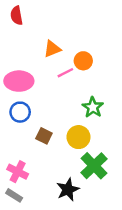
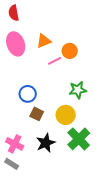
pink ellipse: (19, 81) -> (16, 44), moved, turned 70
green star: (93, 107) -> (78, 90), turned 30
blue circle: (20, 112) -> (28, 94), moved
black star: (68, 190) -> (46, 143), moved

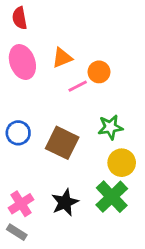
blue circle: (28, 94) -> (18, 133), moved
brown square: (37, 114) -> (62, 143), moved, size x1.6
yellow circle: (66, 115) -> (122, 163), moved
pink cross: (15, 144) -> (21, 204), turned 30

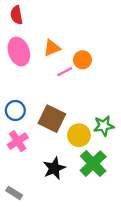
green star: (110, 127) -> (104, 126), moved
yellow circle: (122, 163) -> (79, 135), moved
pink cross: (21, 204) -> (18, 141), moved

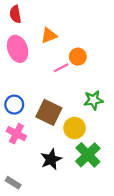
orange triangle: (52, 48) -> (49, 35), moved
green star: (104, 126) -> (93, 100), moved
pink cross: (18, 141) -> (16, 134), turned -30

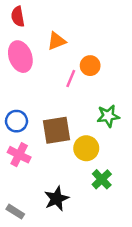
pink line: (61, 68) -> (71, 79), turned -40
brown square: (49, 112) -> (57, 130), turned -35
green cross: (88, 155) -> (102, 179), size x0.7
black star: (51, 159) -> (57, 199), moved

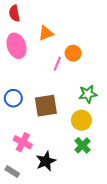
yellow circle: (86, 148) -> (81, 120), moved
pink cross: (19, 155) -> (23, 142), moved

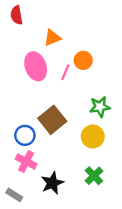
pink ellipse: (16, 46) -> (36, 66), moved
blue circle: (13, 98) -> (25, 135), moved
brown square: (46, 106) -> (52, 120), turned -30
green cross: (83, 145) -> (94, 176), moved

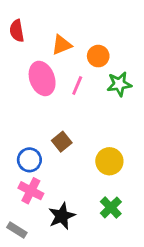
red semicircle: (17, 15) -> (17, 31), moved
orange circle: (83, 60) -> (98, 56), moved
green star: (100, 107) -> (119, 84), moved
brown square: (52, 120) -> (62, 142), size x0.6

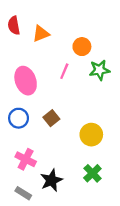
orange triangle: (62, 45) -> (41, 34), moved
pink ellipse: (42, 78) -> (26, 81), moved
blue circle: (29, 160) -> (19, 118), moved
gray rectangle: (17, 230) -> (23, 193), moved

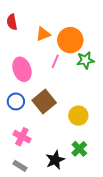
orange triangle: (41, 34) -> (43, 34), moved
orange circle: (82, 47) -> (70, 40), size x1.6
brown square: (51, 118) -> (44, 101), size x1.6
black star: (51, 180) -> (55, 160), moved

